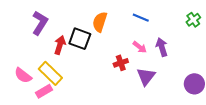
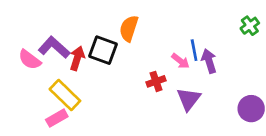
blue line: (141, 18) -> (194, 50), moved, turned 56
purple L-shape: (40, 23) -> (54, 47), moved, turned -80
pink semicircle: (23, 75) -> (30, 60), moved

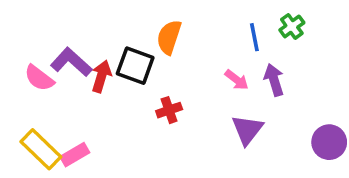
green cross: (250, 26) -> (292, 26), moved
blue line: (194, 50) -> (254, 37), moved
red cross: (156, 81) -> (169, 110), moved
yellow rectangle: (65, 95) -> (41, 149), moved

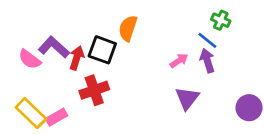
green cross: (292, 26) -> (221, 20), turned -30
blue line: (254, 37) -> (207, 40), moved, turned -40
pink arrow: (237, 80) -> (179, 61), turned -72
red cross: (169, 110) -> (94, 90), moved, size x1.5

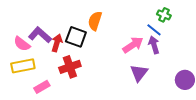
pink arrow: (179, 61) -> (133, 45), size x1.5
yellow rectangle: (31, 113) -> (23, 66), moved, turned -55

